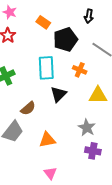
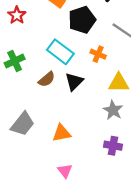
cyan rectangle: (46, 68) -> (60, 52), turned -50
brown semicircle: (28, 108) -> (47, 79), moved
gray star: (87, 128) -> (113, 110), moved

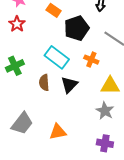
brown semicircle: (47, 79) -> (44, 83), turned 126

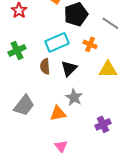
cyan rectangle: (57, 57) -> (57, 42), turned -60
gray star: (105, 111) -> (74, 97), moved
purple cross: (105, 143) -> (103, 124), turned -35

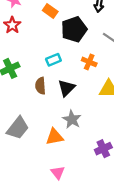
cyan rectangle: (57, 42) -> (53, 60), size x0.6

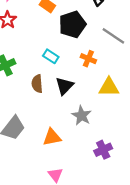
cyan rectangle: (53, 60) -> (51, 56), turned 56
gray star: (72, 119) -> (82, 116), moved

